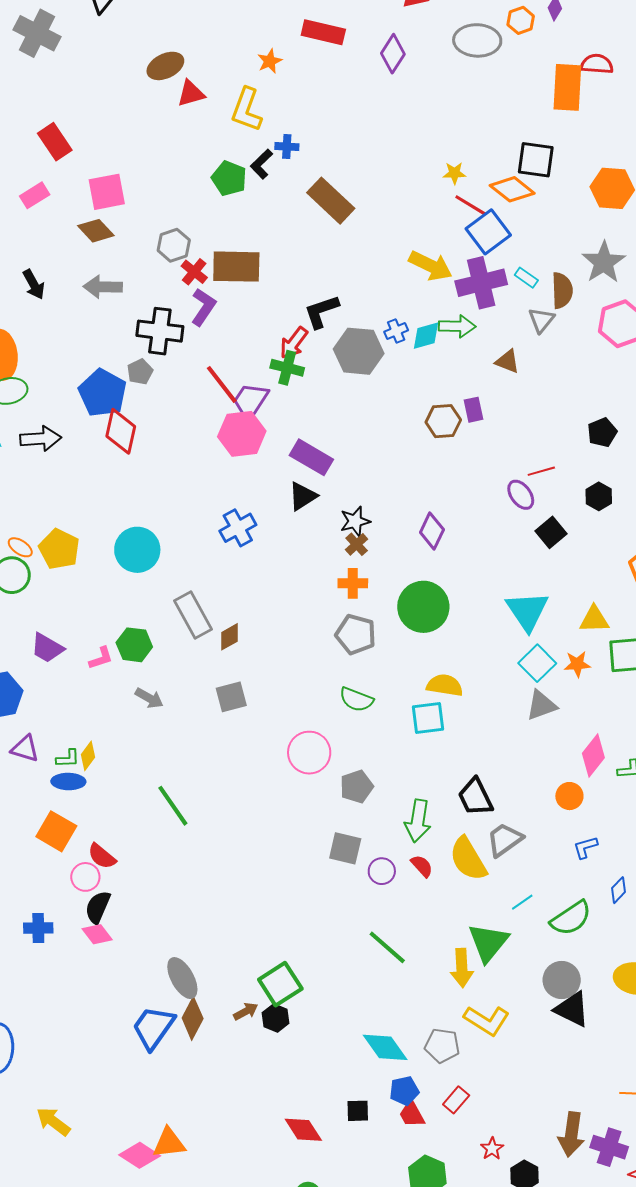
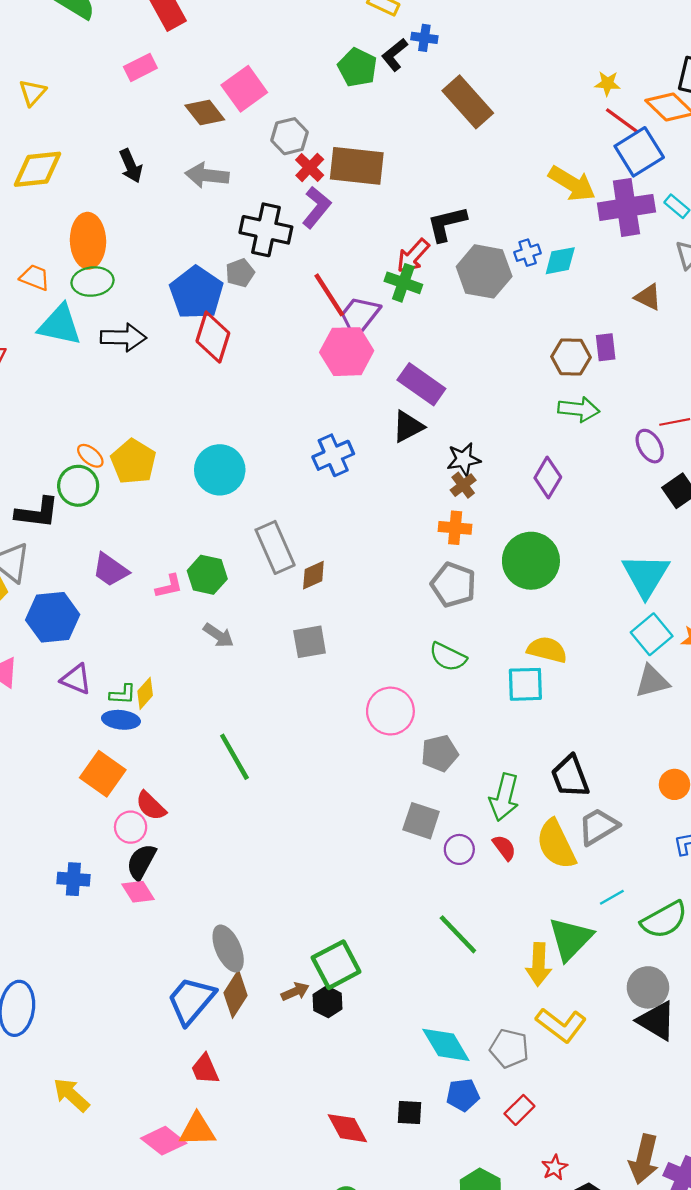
pink square: (107, 192) -> (244, 89), moved, turned -30
green arrow: (457, 326) -> (579, 409), moved
red trapezoid: (412, 1114) -> (205, 1069), moved

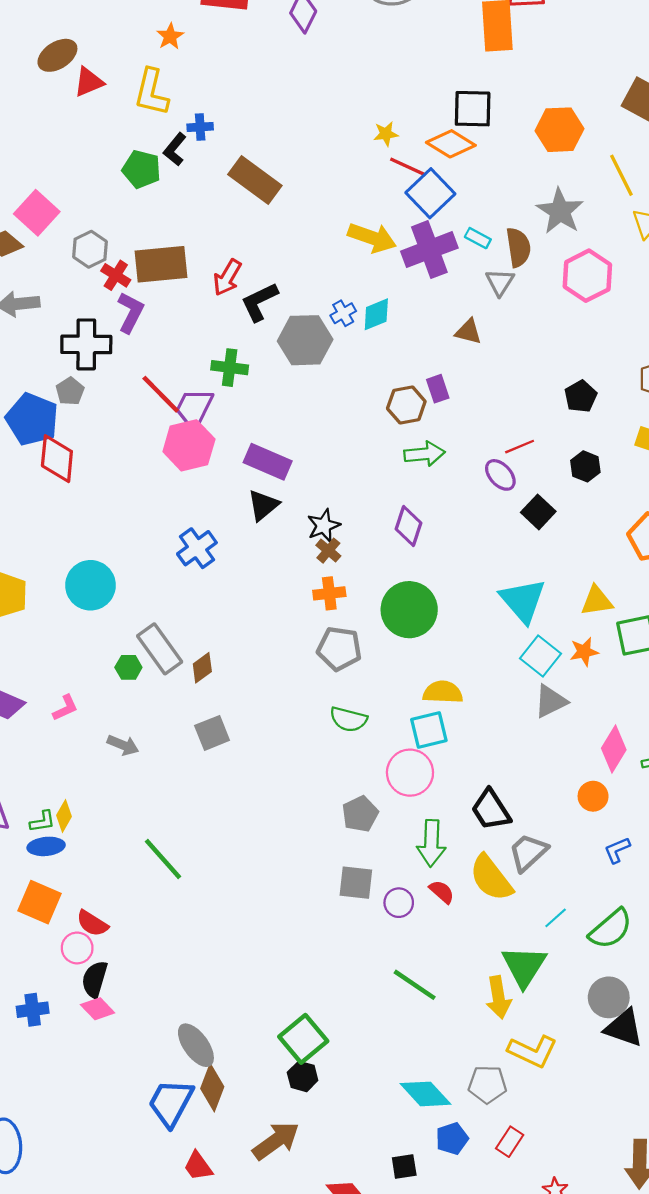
red arrow: (413, 256) -> (227, 277), moved
green hexagon: (207, 575) -> (128, 667), moved, size x0.7
pink circle: (390, 711) -> (410, 773), moved
brown arrow: (295, 992) -> (276, 1141), moved, size x1.8

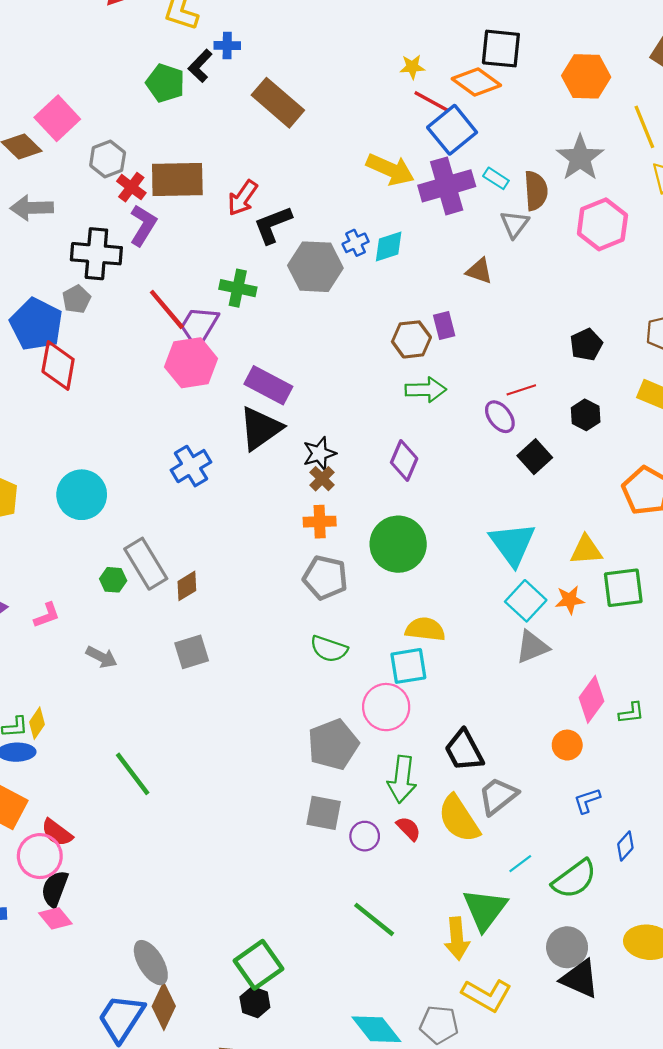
black triangle: (263, 505) -> (261, 428), size x1.4
gray pentagon: (360, 814) -> (333, 744), size x1.4
pink circle: (77, 948) -> (40, 856), size x1.4

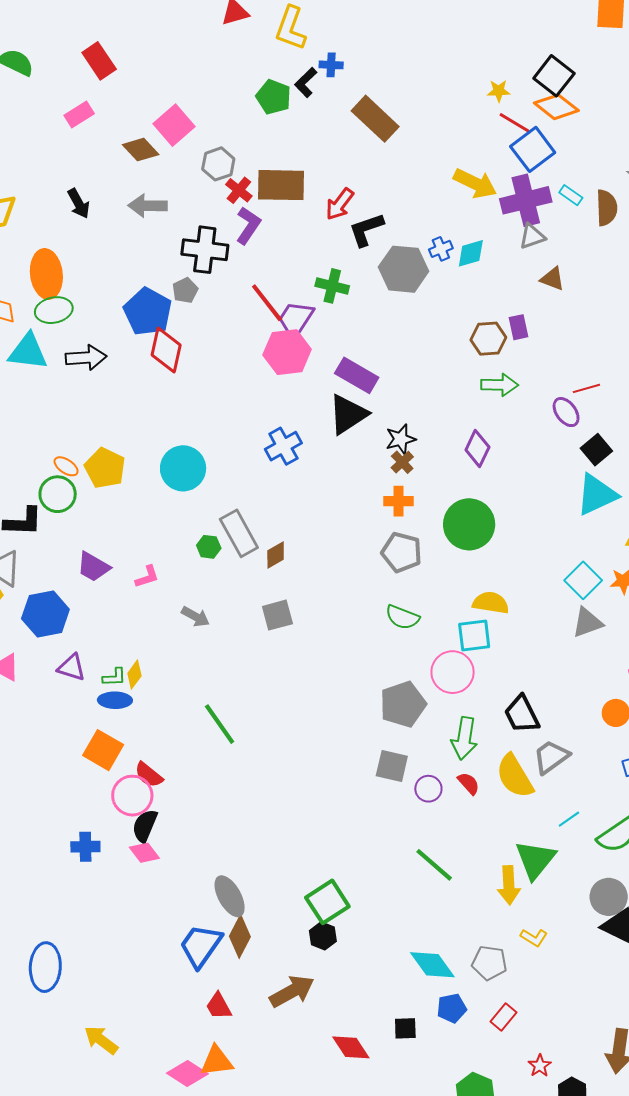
black square: (501, 49) -> (554, 76), moved, turned 30
gray triangle: (515, 224) -> (532, 236), moved, turned 32
cyan triangle: (512, 544) -> (597, 495), moved, turned 39
yellow L-shape: (487, 995) -> (534, 938), size x0.6

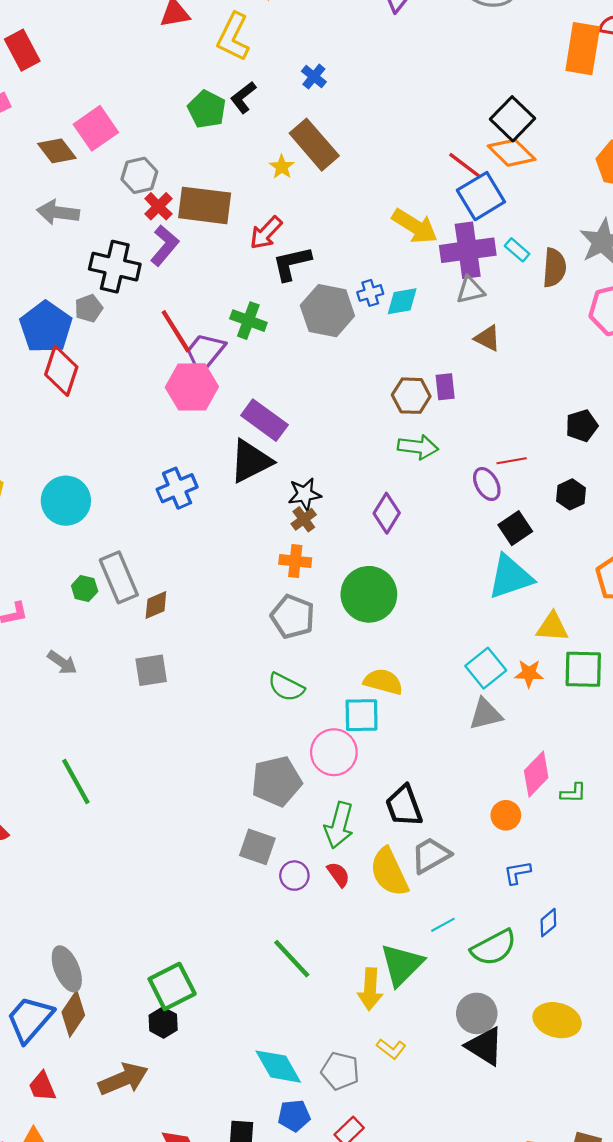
blue cross: (331, 65) -> (314, 77), moved, turned 30
yellow star: (499, 91) -> (282, 167), moved, turned 30

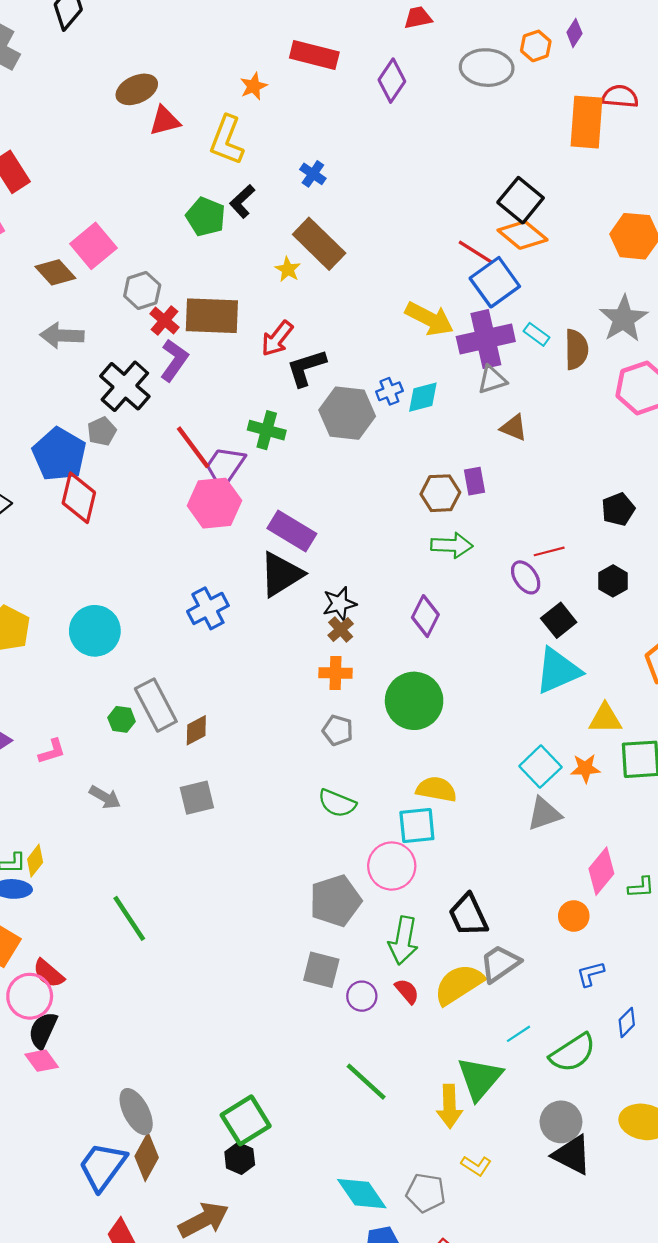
black cross: (115, 267) -> (125, 386), turned 33
gray pentagon: (293, 617) -> (338, 730), size x0.7
yellow semicircle: (389, 872) -> (459, 984), turned 87

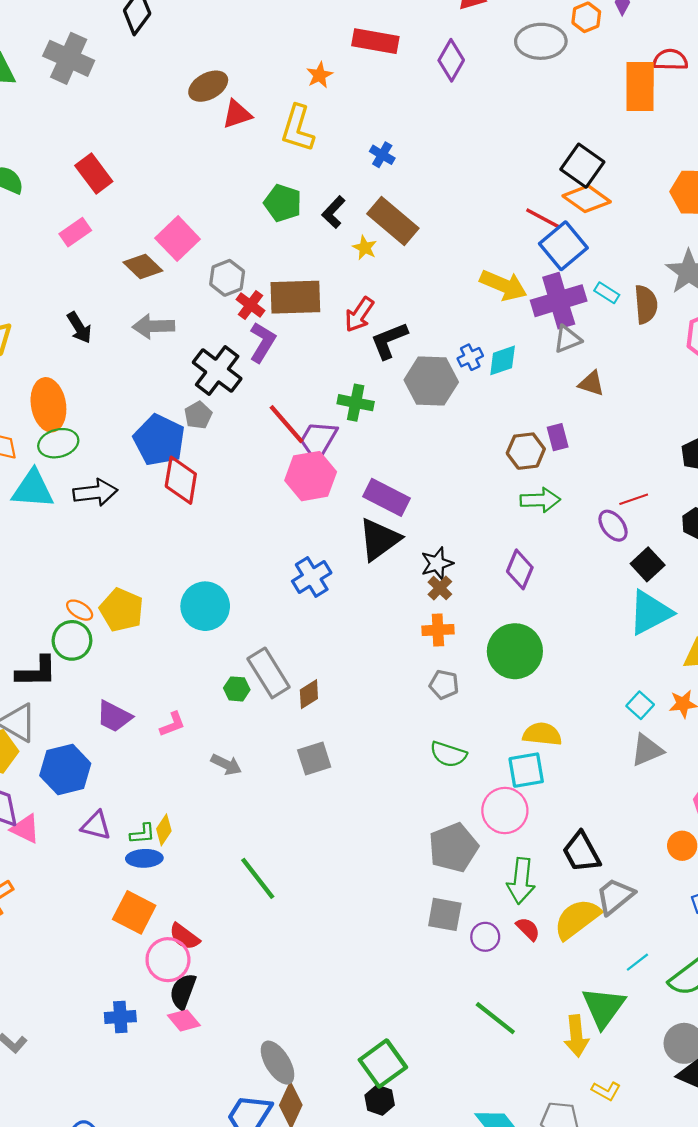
black L-shape: (242, 201) -> (334, 212), moved
cyan square: (540, 767) -> (640, 705), size x0.7

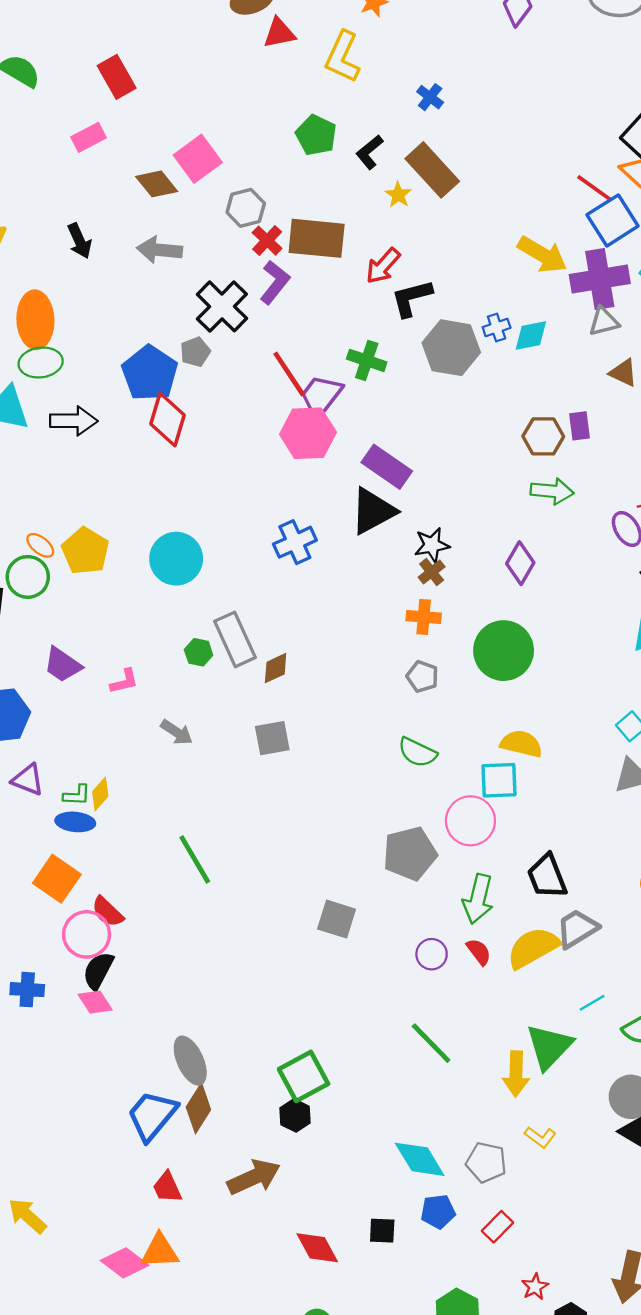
gray square: (445, 914) -> (337, 919), moved

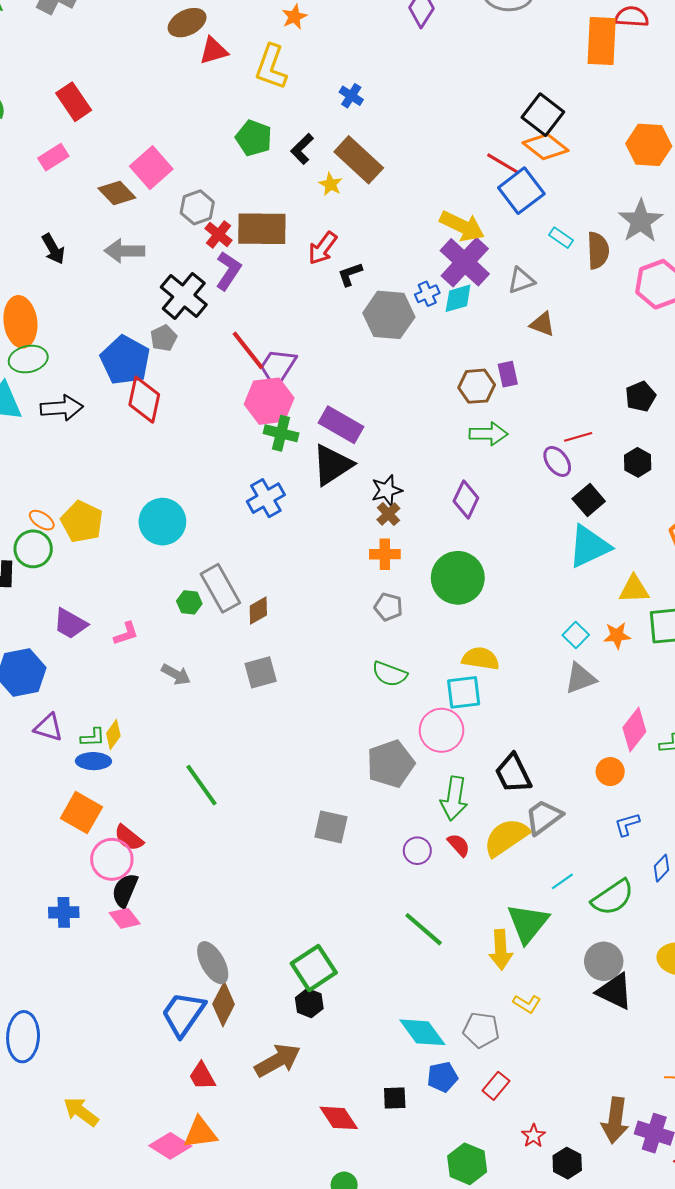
purple cross: (600, 279) -> (465, 262), moved, turned -33
black L-shape: (412, 298) -> (350, 274), size x0.7
green cross: (367, 360) -> (281, 433), moved

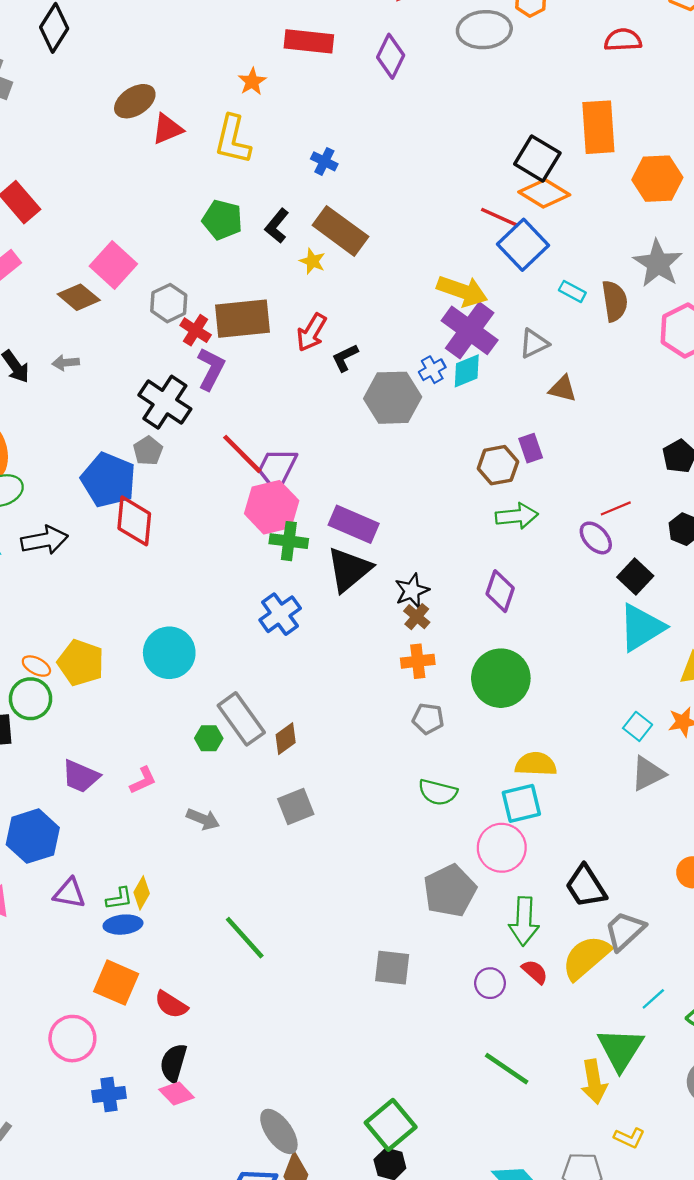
orange rectangle: (602, 41) -> (598, 127), moved
gray arrow: (124, 251) -> (66, 363), moved, size x0.6
pink circle: (112, 859) -> (72, 1039), moved

